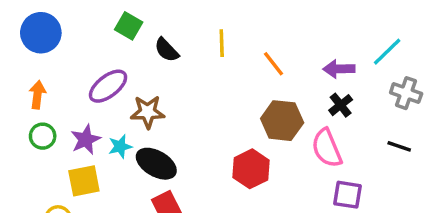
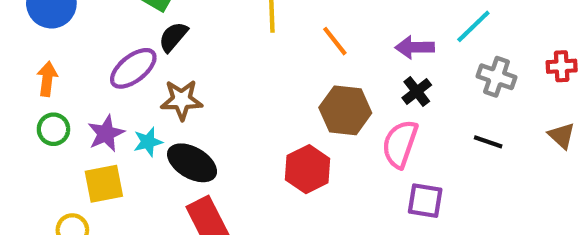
black semicircle: (167, 50) -> (173, 37), moved, turned 84
pink semicircle: (327, 148) -> (400, 144), turned 42

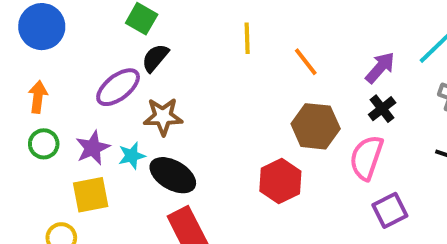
purple arrow: (415, 47) -> (380, 68), turned 132
purple square: (425, 201) -> (390, 210), turned -36

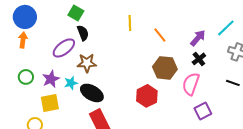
black semicircle: (155, 58) -> (83, 33), turned 119
orange arrow: (38, 97) -> (23, 40), moved

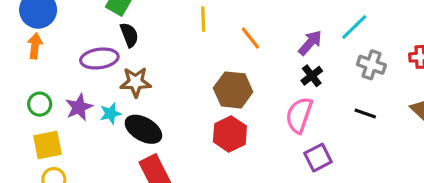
purple ellipse: (64, 48) -> (99, 58), turned 30
brown hexagon: (165, 68) -> (233, 90), moved
yellow square: (50, 103) -> (48, 145), moved

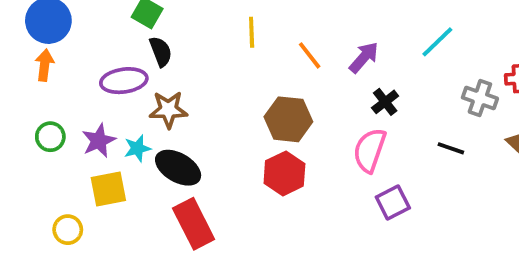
purple arrow: (310, 43) -> (364, 57), moved
gray cross: (371, 65) -> (480, 98), moved
yellow square: (48, 145) -> (108, 189), moved

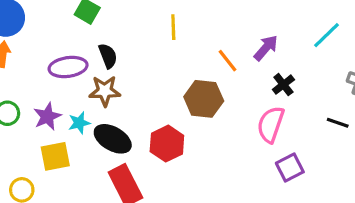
black semicircle: (161, 52) -> (108, 56), moved
orange line: (310, 55) -> (228, 61), moved
red hexagon: (284, 173) -> (167, 144), moved

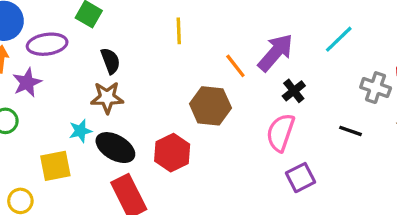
purple arrow: (266, 48) -> (275, 53), size x1.4
purple ellipse: (68, 67) -> (47, 44), moved
purple star: (47, 116) -> (27, 83), moved

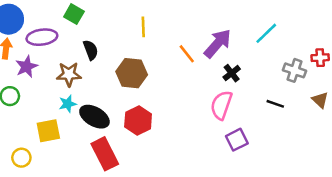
brown star: (107, 98) -> (69, 74), moved
brown hexagon: (210, 106) -> (132, 73), moved

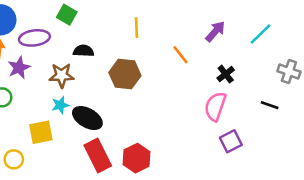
purple arrow: (218, 44) -> (215, 31), moved, size x0.7
black semicircle: (91, 50) -> (84, 51), turned -66
red hexagon: (138, 120) -> (137, 158), moved

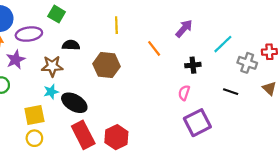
cyan line: (261, 34) -> (223, 44), moved
black cross: (226, 74) -> (193, 65), turned 32
pink semicircle: (215, 106) -> (184, 93), size x0.6
purple square: (231, 141) -> (197, 123), size x1.4
yellow circle: (14, 159) -> (34, 138), moved

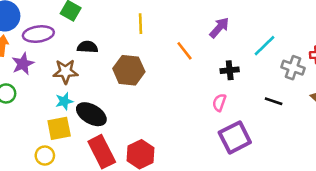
yellow square: (34, 115) -> (59, 128), moved

